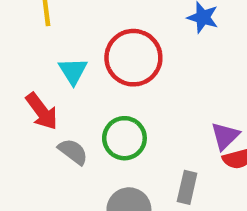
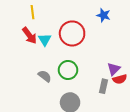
red arrow: (42, 111) -> (29, 36), moved
gray rectangle: (187, 187) -> (104, 86), moved

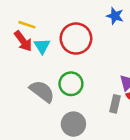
yellow line: (33, 12) -> (27, 25), moved, turned -64
gray semicircle: (45, 76) -> (42, 91), size x1.5

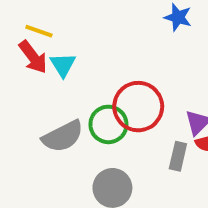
red circle: (76, 39) -> (138, 107), moved
gray semicircle: (42, 91) -> (63, 136), turned 116

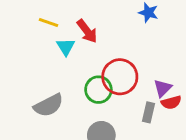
red arrow: (33, 57) -> (87, 31), moved
gray semicircle: (63, 136) -> (49, 105), moved

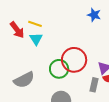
yellow line: (49, 23) -> (35, 24), moved
red arrow: (87, 31) -> (17, 30), moved

